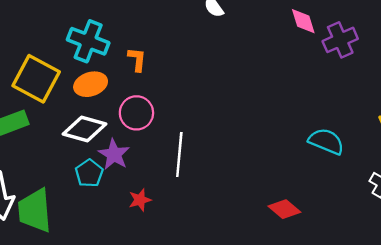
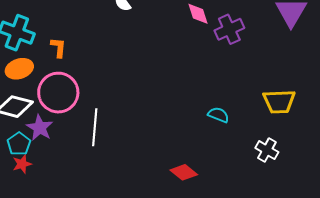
pink circle: (136, 113) -> (58, 93), size x1.4
cyan semicircle: (326, 141) -> (218, 115), size x0.7
red star: (140, 200) -> (22, 164), moved

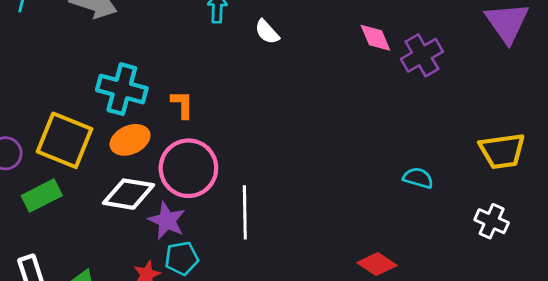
cyan pentagon: (19, 144) -> (182, 258), moved, turned 30

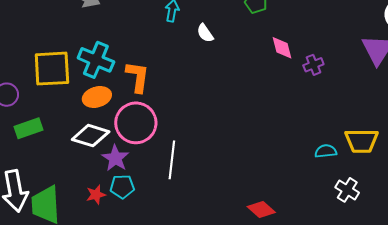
purple cross: (422, 55) -> (313, 65), size x0.7
orange L-shape: (182, 104) -> (138, 77), size x1.5
yellow square: (65, 140) -> (52, 69), moved, turned -33
cyan semicircle: (418, 178) -> (326, 151), moved, turned -30

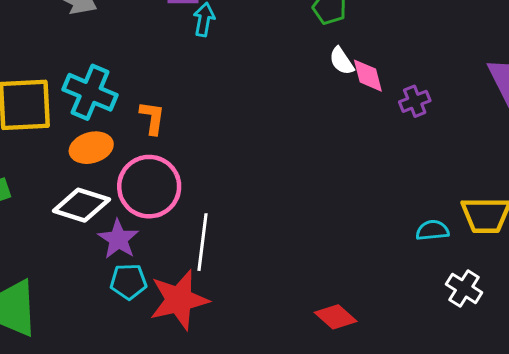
white semicircle: (205, 33) -> (342, 61), moved
orange L-shape: (138, 77) -> (152, 118), size x0.7
red star: (96, 195) -> (179, 300), moved, size x2.0

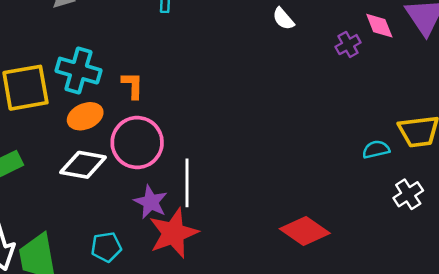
pink diamond: (368, 76) -> (379, 26), moved
purple star: (118, 239) -> (151, 202), moved
cyan pentagon: (128, 281) -> (106, 247), moved
white cross: (464, 288) -> (408, 194), turned 32
red diamond: (336, 317) -> (305, 231), size x1.4

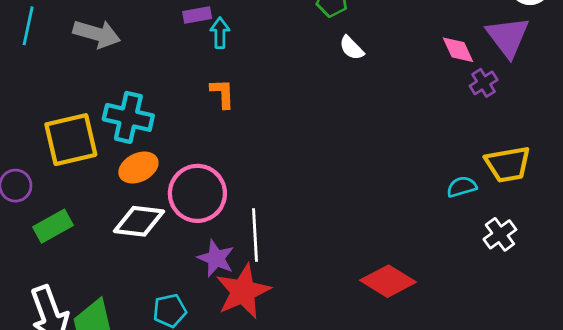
purple cross: (348, 45) -> (484, 83), moved
orange L-shape: (133, 85) -> (222, 93), moved

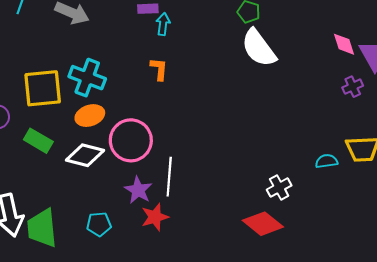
white semicircle: (352, 48) -> (259, 48), size x2.0
pink diamond: (458, 50) -> (344, 44), moved
green rectangle: (53, 226) -> (38, 141), moved, turned 52
white cross: (500, 234) -> (279, 188), moved
red star: (243, 291) -> (155, 217), size x0.7

